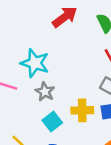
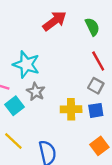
cyan square: (52, 122) -> (14, 106), moved

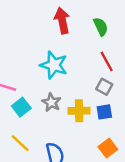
red arrow: (55, 21) -> (62, 21), turned -65
cyan star: (26, 64) -> (54, 65), moved
gray star: (36, 92) -> (51, 102), moved

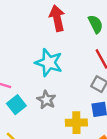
yellow cross: (79, 111) -> (76, 123), moved

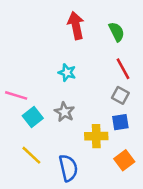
cyan star: (49, 63) -> (67, 73), size x0.6

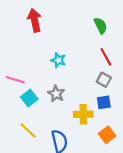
red arrow: (76, 25) -> (35, 20), moved

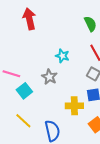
cyan star: (58, 60) -> (62, 56), moved
gray star: (56, 94) -> (49, 77), moved

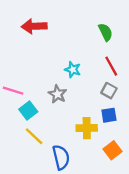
red arrow: (29, 19) -> (34, 26), turned -80
yellow line: (23, 121) -> (34, 136), moved

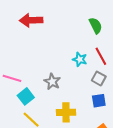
cyan star: (73, 70) -> (80, 59), moved
yellow cross: (87, 128) -> (66, 112), moved

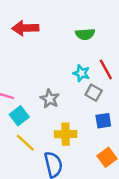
green semicircle: (96, 26) -> (85, 34), moved, turned 112
gray square: (99, 78) -> (94, 93), moved

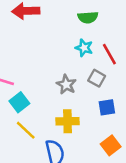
cyan star: (81, 73) -> (84, 48), moved
gray star: (50, 99) -> (66, 85), moved

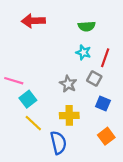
red line: (109, 54) -> (105, 58), turned 48
blue square: (107, 107) -> (103, 104), turned 32

